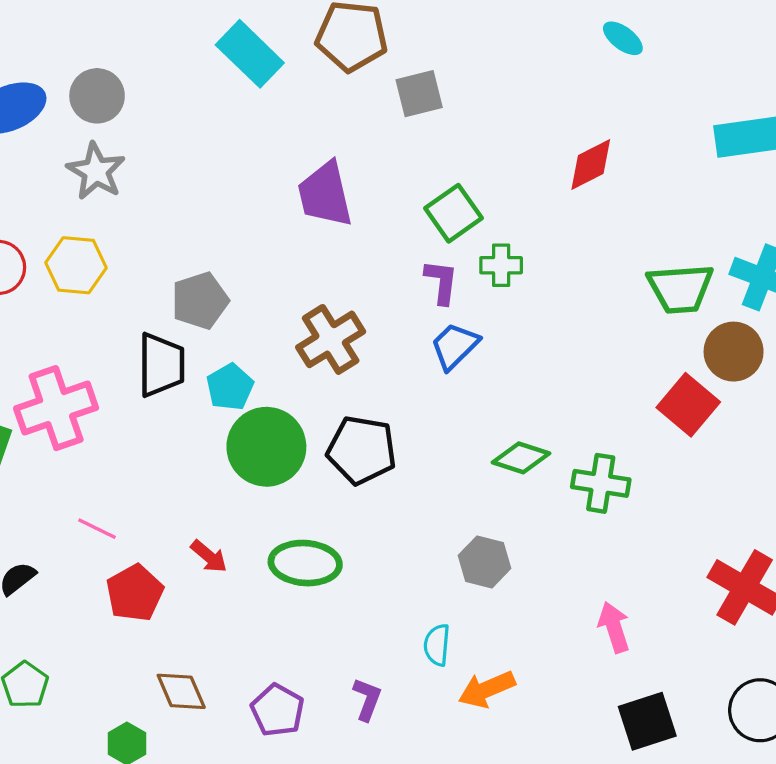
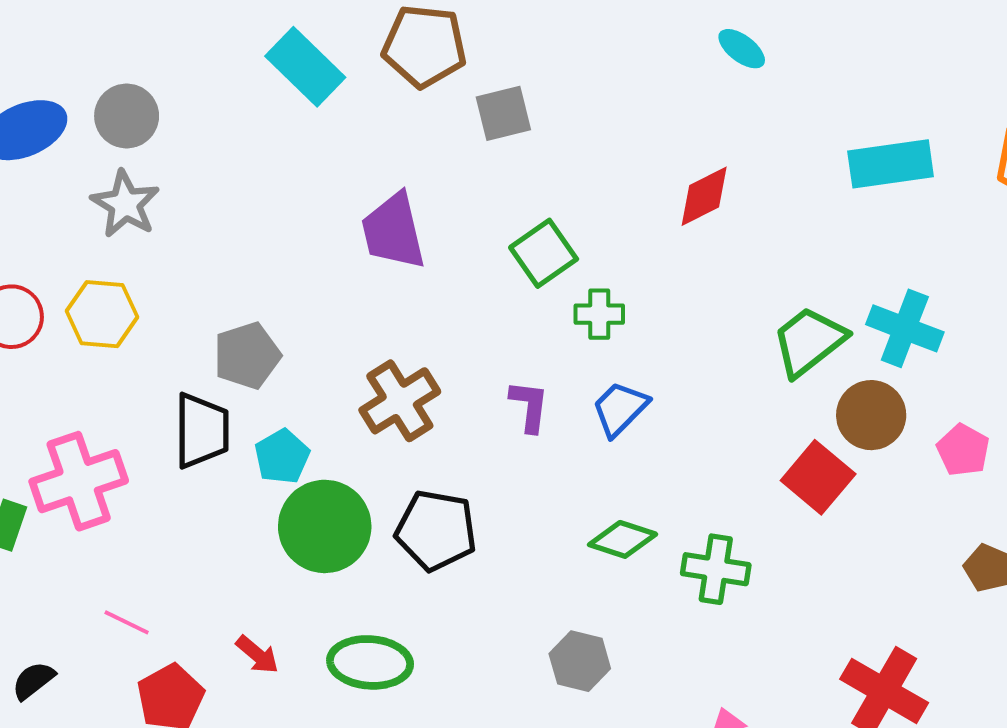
purple L-shape: (441, 282) -> (529, 406), moved
green trapezoid: (680, 288) -> (809, 341), turned 146
blue trapezoid: (455, 346) -> (620, 409), moved

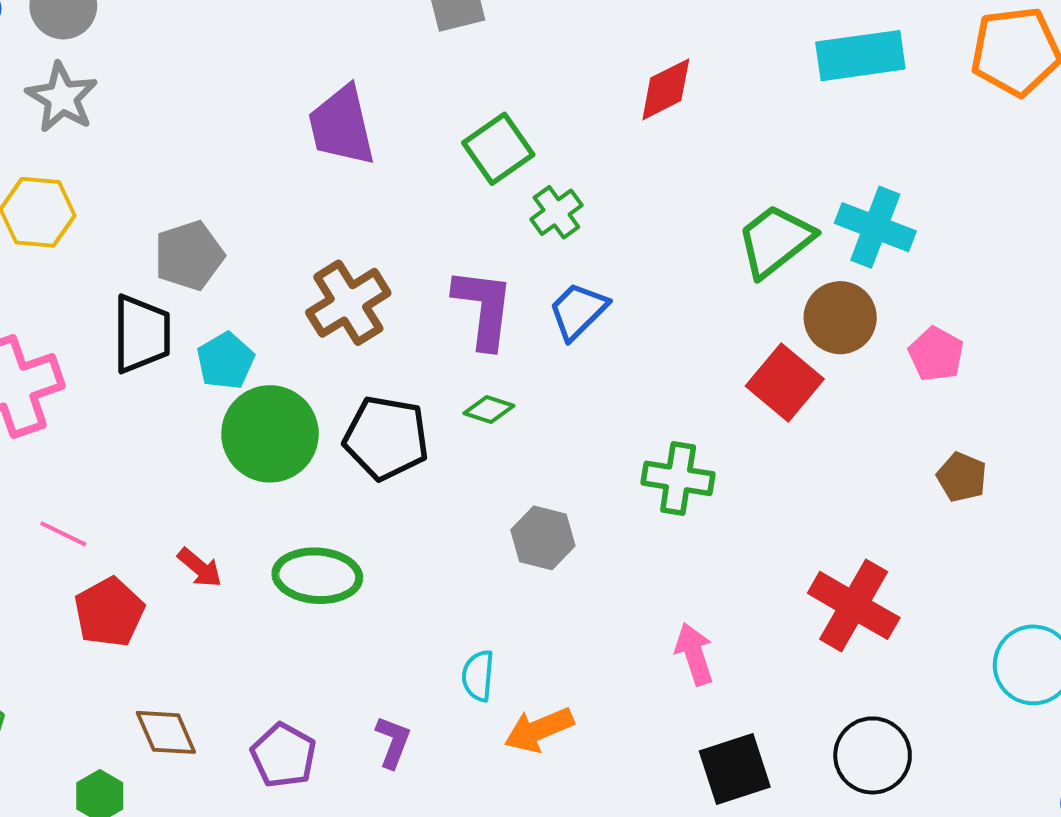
green cross: (599, 314) -> (556, 212), turned -36
purple L-shape: (529, 406) -> (483, 308), size x1.5
green diamond: (623, 539) -> (489, 410), moved, size x0.7
gray hexagon: (580, 661) -> (543, 538), moved

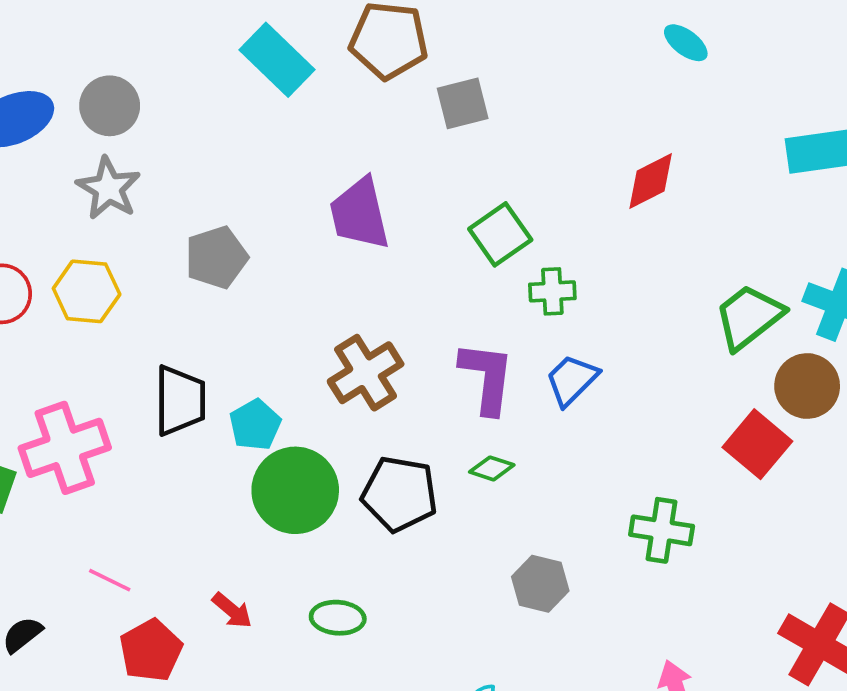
green cross: (556, 212) -> (552, 291), turned 33
gray pentagon: (189, 256) -> (216, 257), moved
green ellipse: (317, 576) -> (338, 618), size x0.7

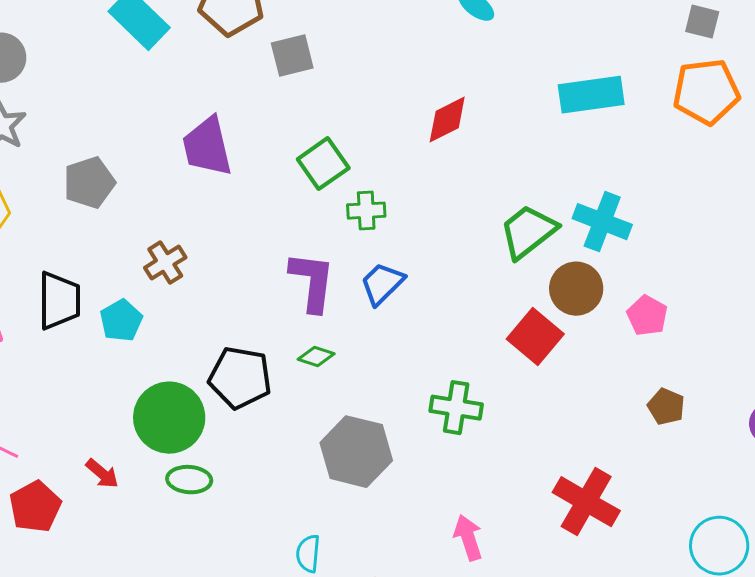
brown cross: (366, 373) -> (165, 263), moved, size x0.7
green circle: (295, 490) -> (169, 418), moved
gray hexagon: (540, 584) -> (356, 452), size x1.5

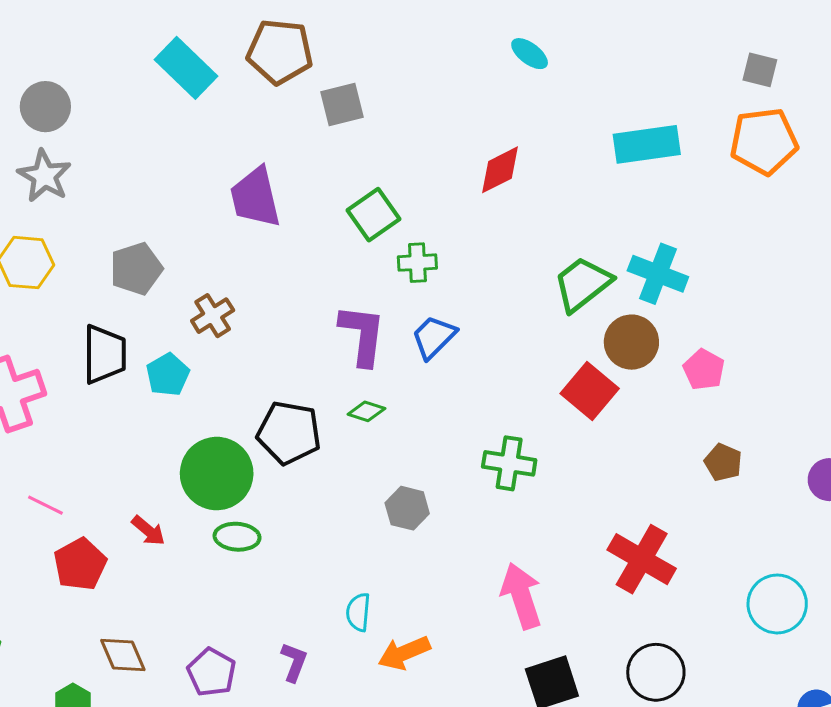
gray pentagon: (89, 183) -> (136, 269), moved
gray hexagon: (356, 452) -> (407, 508), size x0.6
pink arrow: (468, 538) -> (521, 596), size x1.4

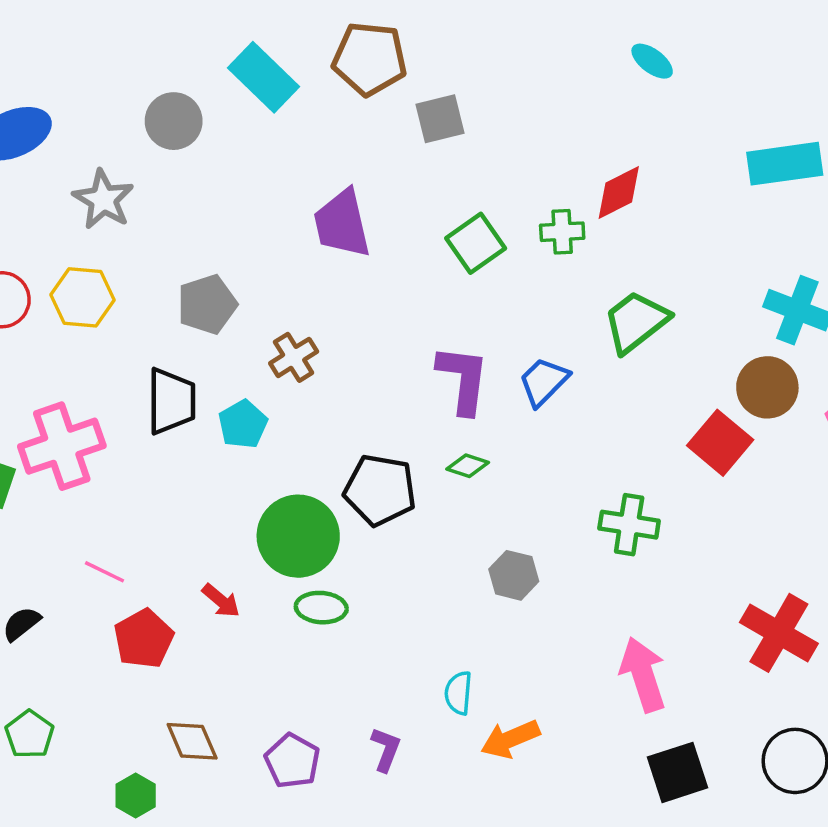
gray circle: (45, 107) -> (174, 121), moved
green cross: (417, 263) -> (562, 232), moved
green trapezoid: (583, 284) -> (636, 322), moved

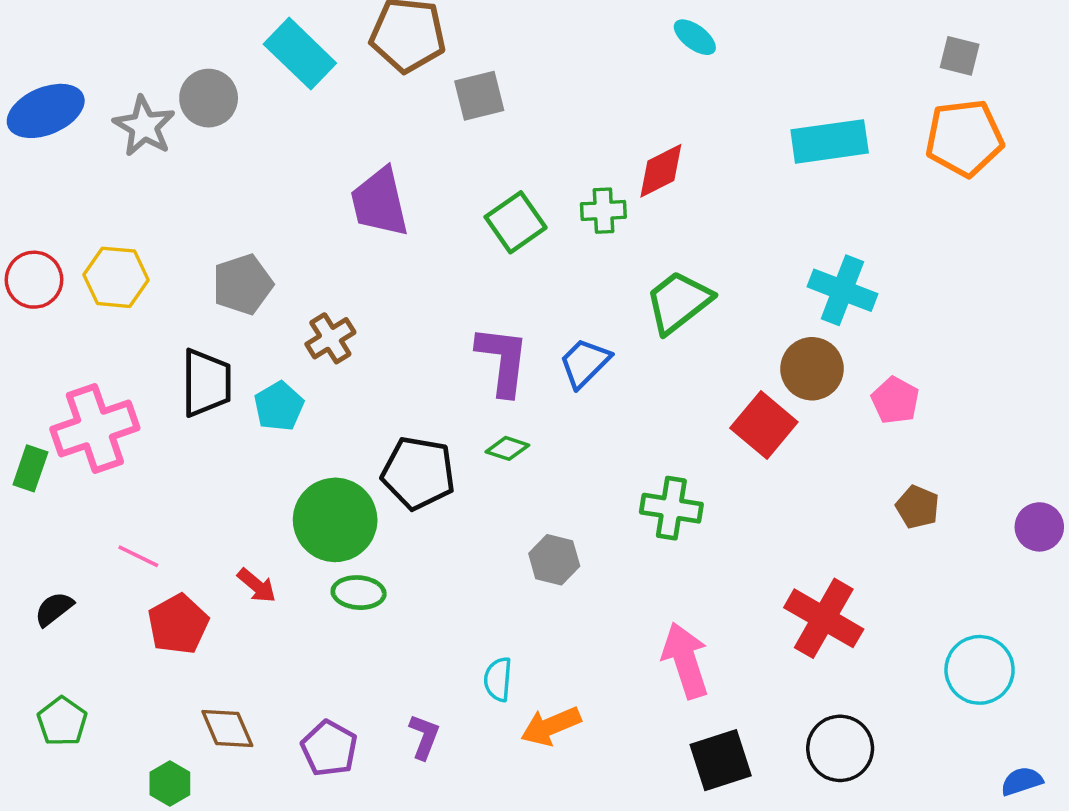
gray star: (103, 199) -> (144, 126), moved

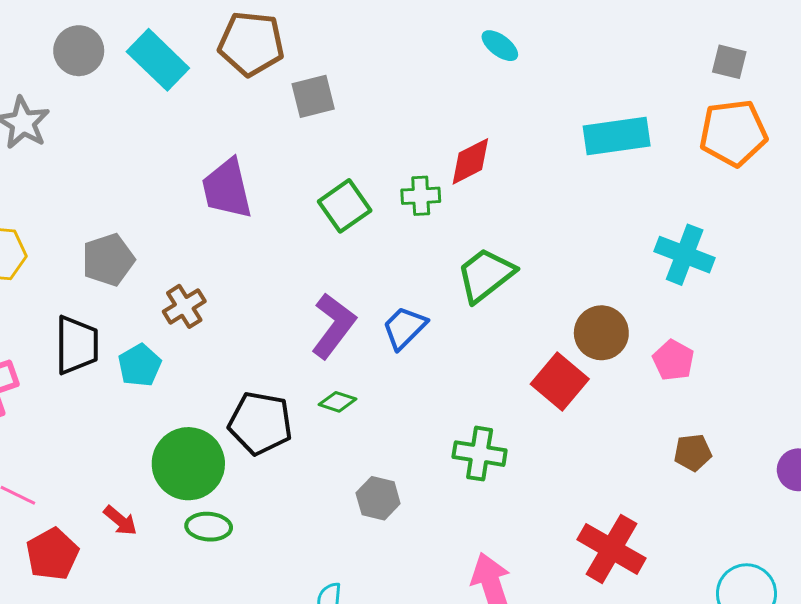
gray circle: (209, 98) -> (79, 51), moved
cyan cross: (842, 290) -> (685, 255), moved
purple L-shape: (503, 361) -> (333, 326), turned 30
brown pentagon: (917, 507) -> (693, 453), turned -30

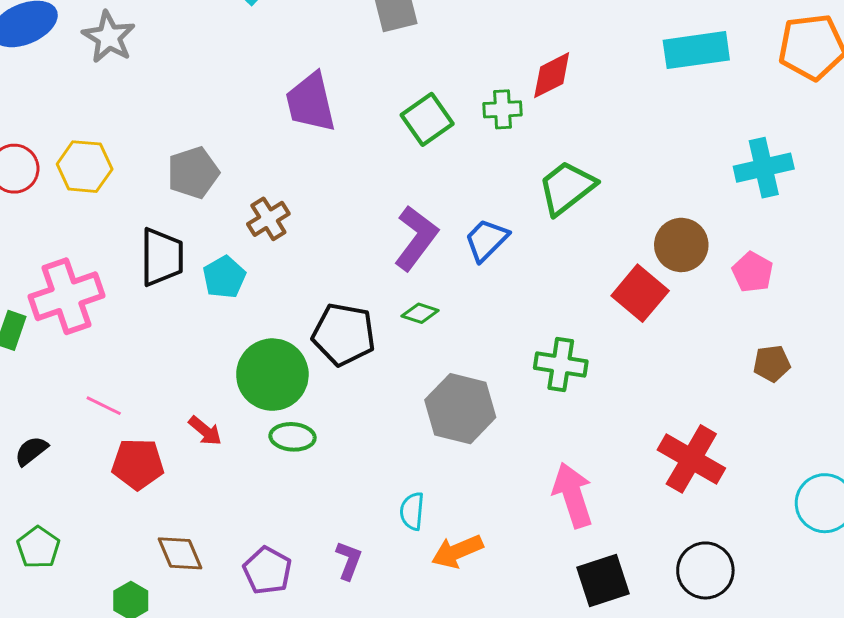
cyan cross: (685, 255) -> (764, 168), turned -34
gray hexagon: (378, 498) -> (460, 409), size x1.6
red pentagon: (52, 554) -> (138, 464), turned 30

